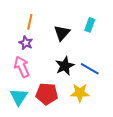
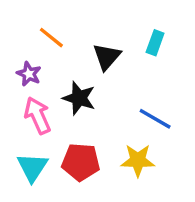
orange line: (30, 22) -> (51, 38), turned -63
purple star: (26, 43) -> (29, 74), moved
black star: (65, 66) -> (79, 98), moved, turned -30

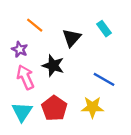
cyan rectangle: (155, 43) -> (104, 29), turned -56
red pentagon: (81, 162) -> (54, 108), turned 30

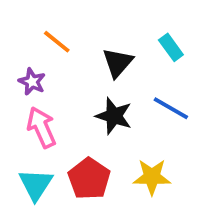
black star: (53, 66) -> (114, 116), moved
blue line: (104, 79) -> (171, 108), moved

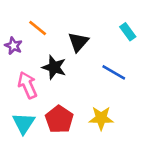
cyan rectangle: (171, 47) -> (128, 32), moved
purple star: (32, 82) -> (14, 46), moved
black star: (114, 116) -> (54, 67), moved

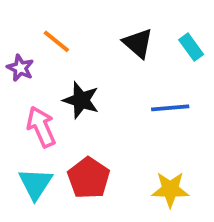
black triangle: (78, 42) -> (138, 43), moved, turned -30
blue line: (114, 72) -> (170, 108), turned -35
yellow star: (101, 118) -> (170, 189), moved

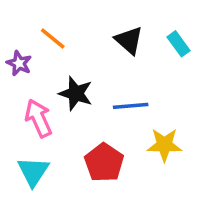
blue line: (170, 108) -> (131, 106), moved
red pentagon: (89, 178) -> (104, 163), moved
yellow star: (170, 189) -> (164, 145), moved

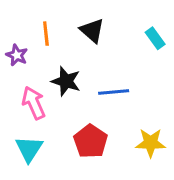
orange line: (53, 39) -> (46, 34), turned 45
black triangle: (129, 40) -> (92, 31), moved
yellow star: (164, 145) -> (151, 143), moved

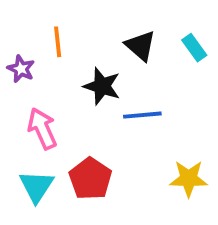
black triangle: (92, 31) -> (140, 46), moved
black star: (66, 81) -> (102, 86), moved
red pentagon: (91, 141) -> (90, 179), moved

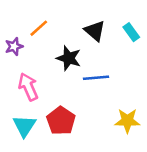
orange line: (58, 42) -> (39, 28), turned 54
purple star: (21, 69) -> (14, 46), turned 30

